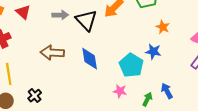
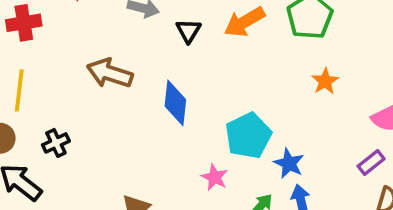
black triangle: (86, 20) -> (188, 31), size x0.6
blue star: (153, 52) -> (289, 163), moved

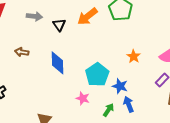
brown arrow: (110, 73) -> (22, 52), size x0.6
orange star: (325, 81) -> (134, 56), moved

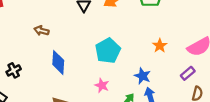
blue diamond: (57, 63) -> (58, 62), moved
cyan pentagon: (97, 75) -> (108, 51), moved

